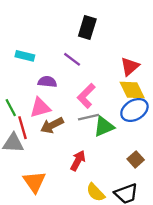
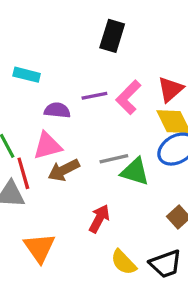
purple line: (72, 59) -> (94, 96), moved, turned -48
pink L-shape: (86, 96) -> (128, 97), moved
green triangle: (104, 126) -> (135, 172), turned 40

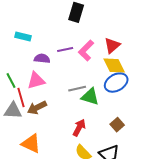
brown arrow: (64, 170) -> (37, 108), moved
red arrow: (99, 219) -> (79, 128), moved
orange triangle: (39, 248) -> (31, 144), turned -30

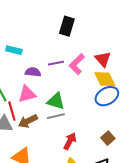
red triangle: (112, 45) -> (103, 59), turned -30
gray line: (77, 89) -> (56, 116), moved
green triangle: (90, 97) -> (56, 101), moved

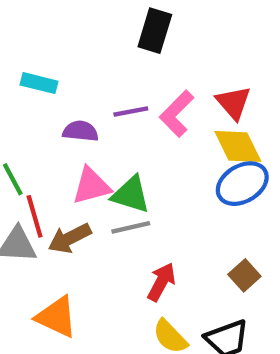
pink triangle: (27, 94) -> (91, 186), moved

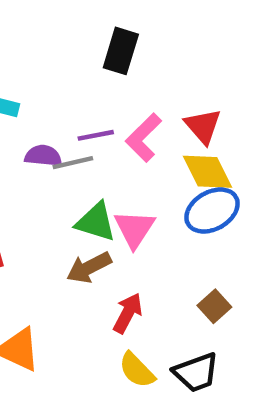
pink triangle: (91, 186) -> (135, 229), moved, turned -42
gray line: (131, 227) -> (73, 163), moved
brown arrow: (70, 238) -> (89, 268), moved

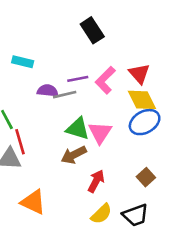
black rectangle: (121, 51) -> (92, 30), turned -50
yellow semicircle: (137, 370) -> (101, 214), turned -90

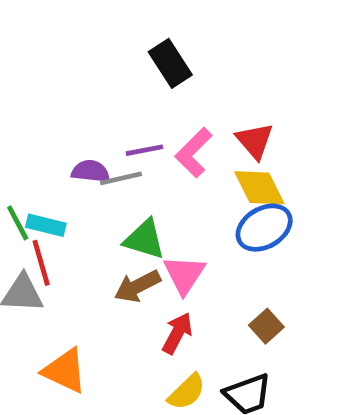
cyan rectangle: (23, 62) -> (46, 225), moved
pink triangle: (100, 133) -> (184, 275), moved

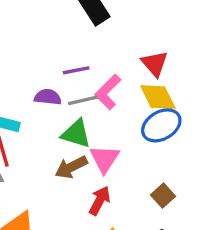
pink L-shape: (194, 153) -> (108, 92), moved
purple semicircle: (90, 171) -> (48, 97), moved
gray line: (121, 178) -> (83, 100), moved

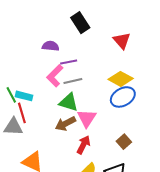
red triangle: (155, 64) -> (122, 41), moved
pink L-shape: (108, 92) -> (55, 76), moved
purple semicircle: (48, 97) -> (51, 46), moved
yellow diamond: (158, 97) -> (121, 79), turned -35

